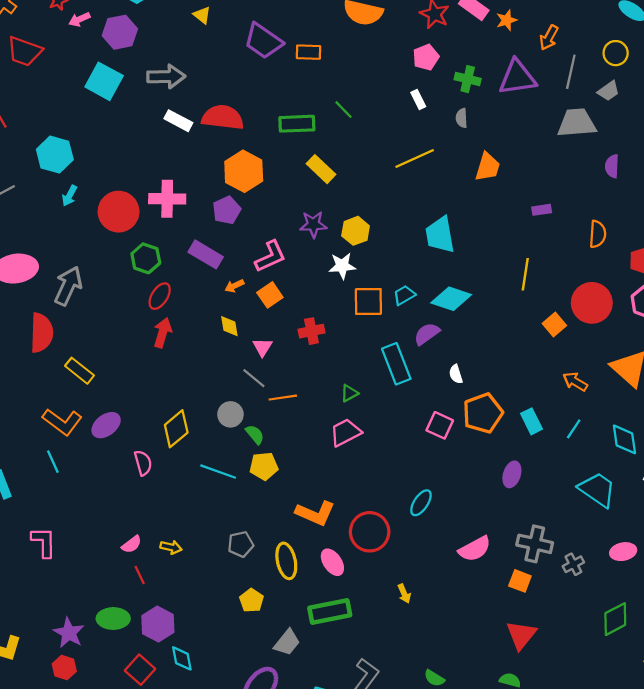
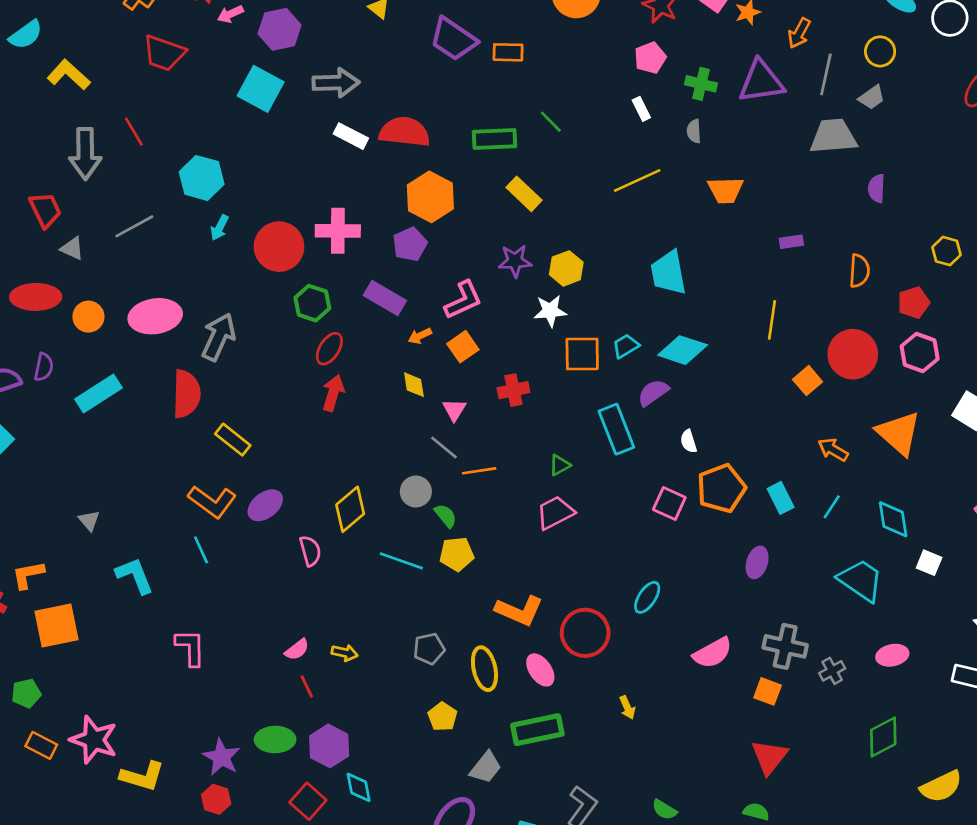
orange trapezoid: (488, 167) -> (726, 190), turned 72

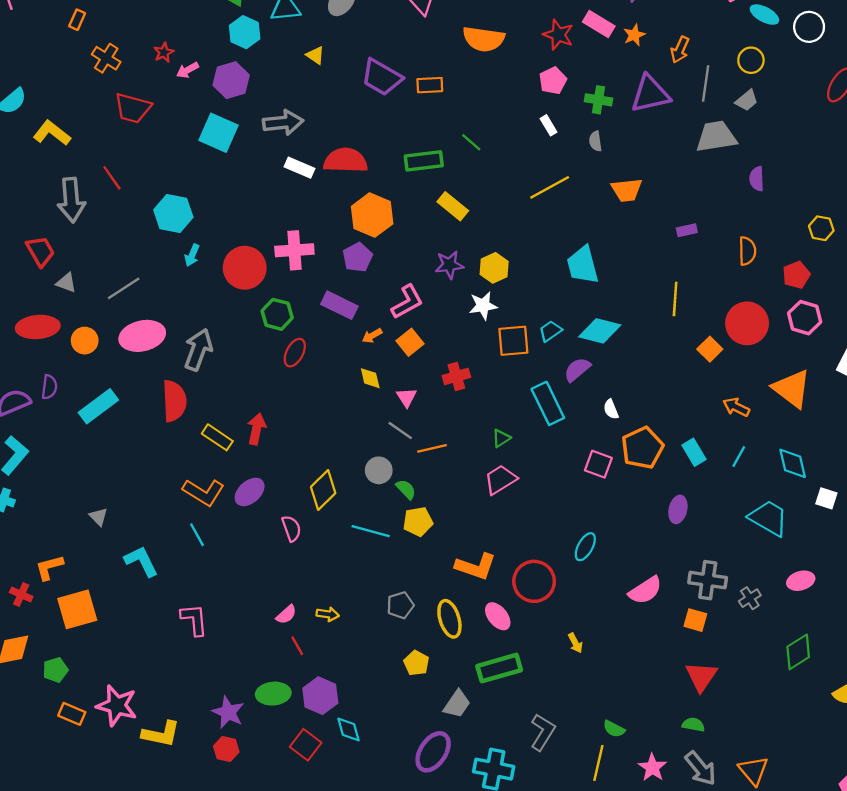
gray line: (134, 226) -> (124, 288), moved
red arrow: (333, 393) -> (257, 429), moved

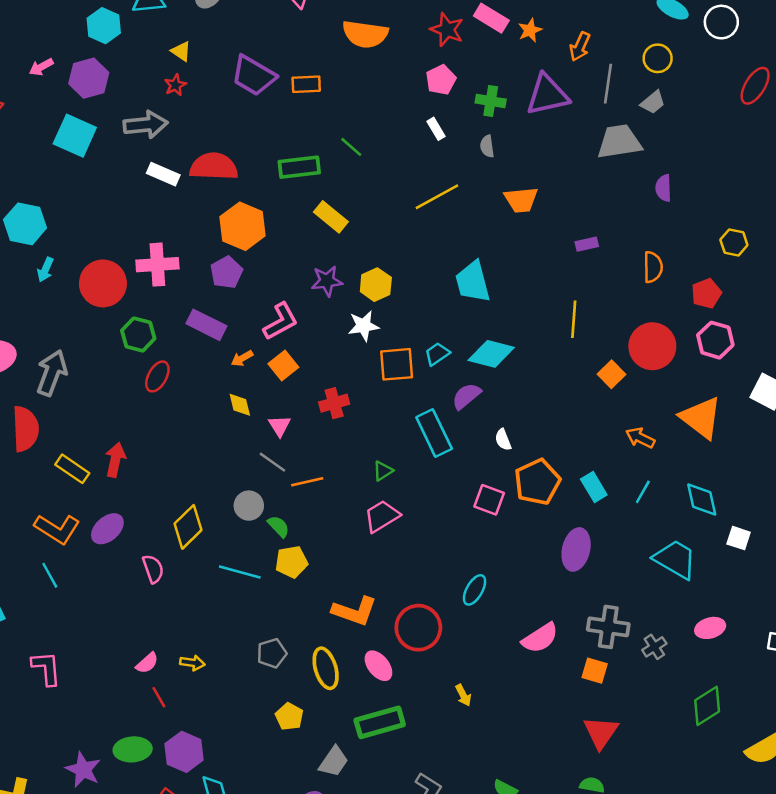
red star: (164, 52) -> (175, 85), moved
purple ellipse: (678, 509) -> (576, 549), size x1.4

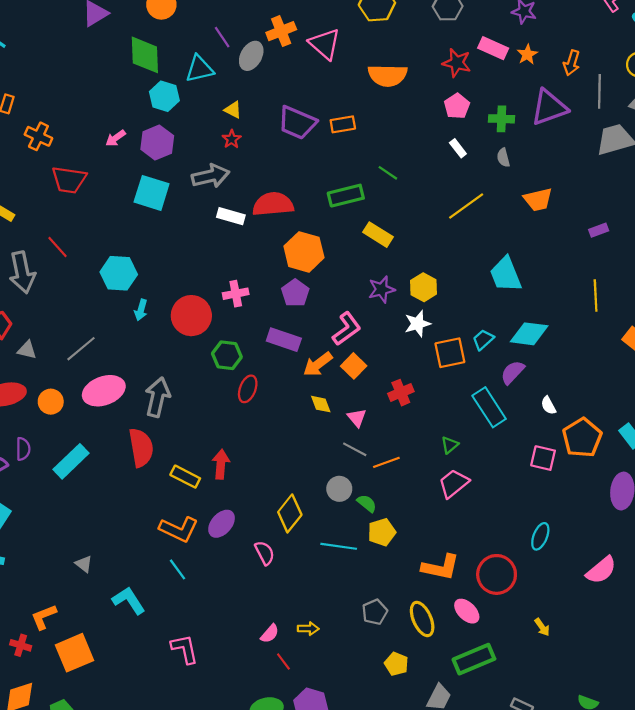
pink cross: (157, 265) -> (236, 294), size x0.7
orange arrow: (242, 358) -> (318, 364), size x1.6

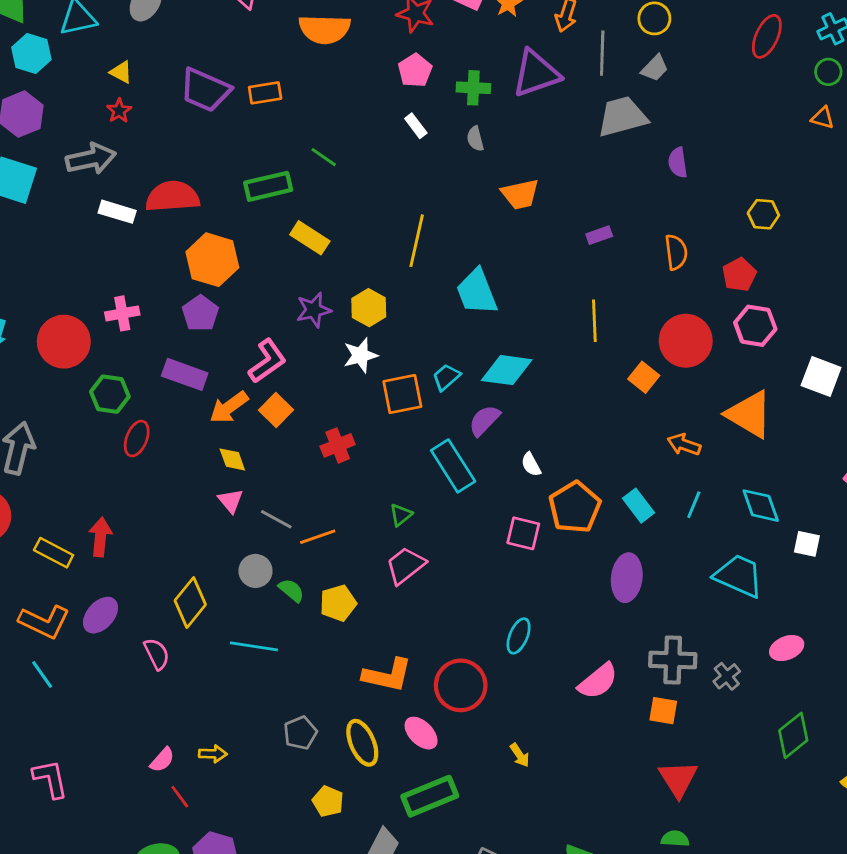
yellow line: (466, 206) -> (417, 241), moved, turned -42
pink triangle: (357, 418) -> (231, 501), moved
yellow pentagon: (382, 532) -> (338, 603), moved

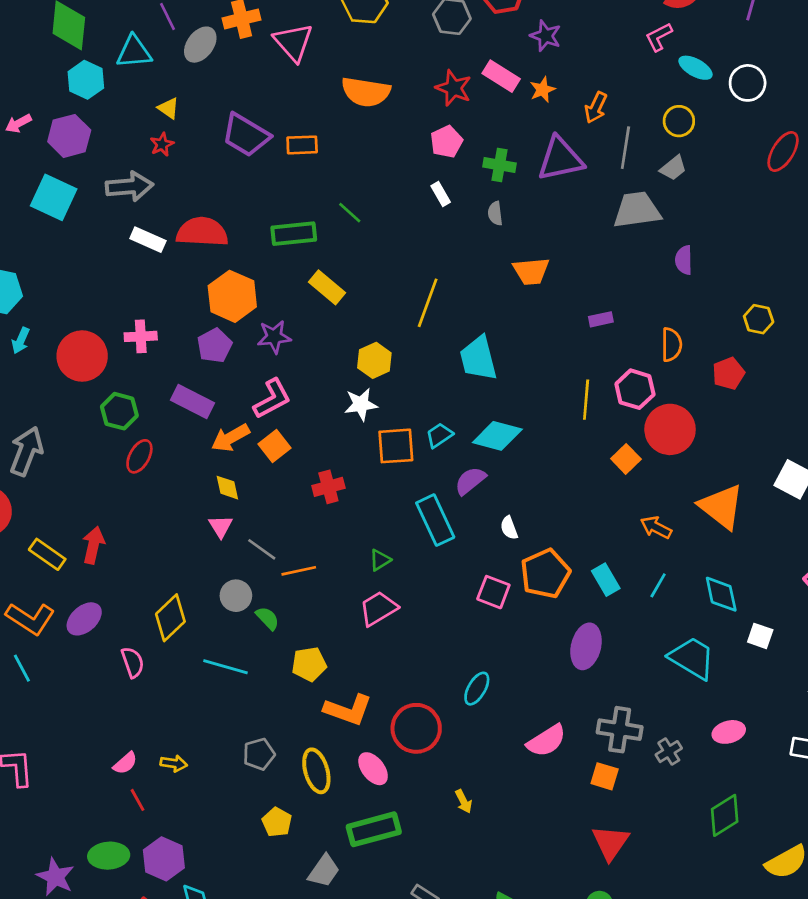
purple star: (314, 310) -> (274, 337), moved
pink hexagon: (755, 326) -> (635, 389), moved
yellow pentagon: (338, 603) -> (309, 664), moved

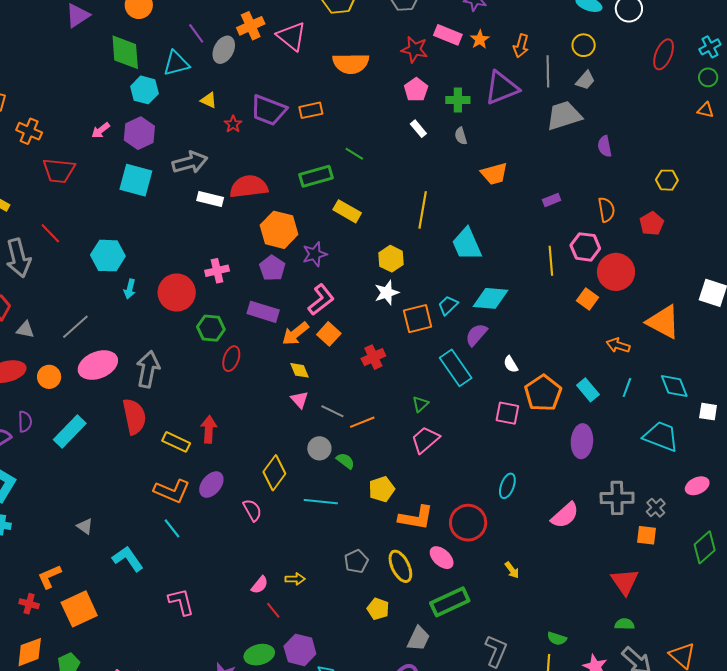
red star: (162, 144) -> (233, 124), moved
orange square: (605, 776) -> (646, 535), moved

